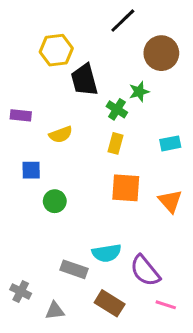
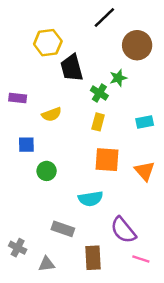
cyan semicircle: (107, 253) -> (91, 199), moved
brown rectangle: (110, 303) -> (93, 258), turned 55

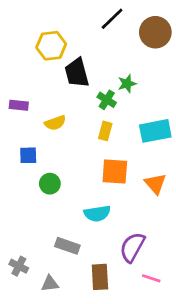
brown circle: (137, 45) -> (155, 32), moved
cyan rectangle: (145, 122) -> (155, 131), size x1.6
purple semicircle: (123, 230) -> (132, 247), turned 68

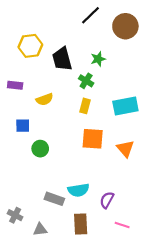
yellow hexagon: (51, 46) -> (30, 46), moved
green star: (127, 84) -> (98, 59), moved
cyan semicircle: (97, 213) -> (78, 190), moved
purple semicircle: (132, 247) -> (107, 200), size x0.7

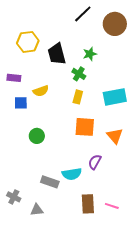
blue square: (23, 126) -> (21, 103), moved
purple semicircle: (107, 200) -> (95, 162), moved
brown rectangle: (81, 224) -> (88, 204), moved

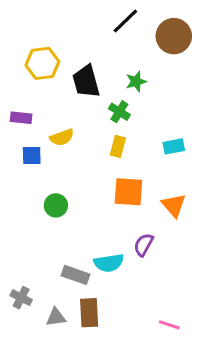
cyan rectangle: (115, 97) -> (174, 146), size x0.6
brown rectangle: (88, 204) -> (89, 313), moved
pink line: (112, 206) -> (169, 325), moved

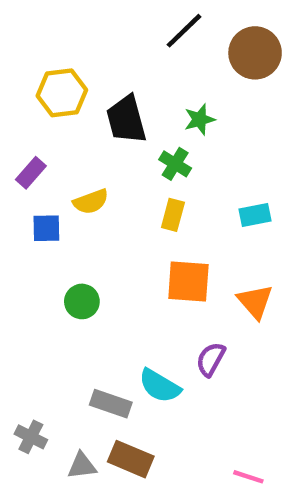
purple rectangle: (21, 118) -> (31, 173), turned -55
cyan semicircle: (109, 263) -> (160, 386), turned 40
brown rectangle: (89, 313) -> (131, 459), turned -64

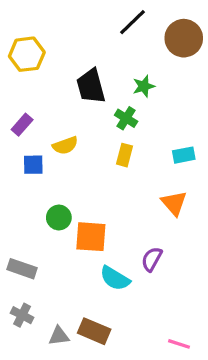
yellow hexagon: (62, 93) -> (27, 54), moved
orange square: (188, 282) -> (91, 237), moved
orange triangle: (255, 301) -> (174, 203), moved
gray rectangle: (111, 404) -> (22, 269), moved

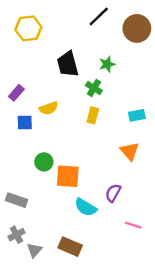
yellow hexagon: (27, 54) -> (28, 28), moved
gray cross: (22, 315) -> (16, 235), turned 35
gray triangle: (59, 336) -> (34, 250), moved, turned -42
pink line: (179, 344) -> (133, 225), moved

